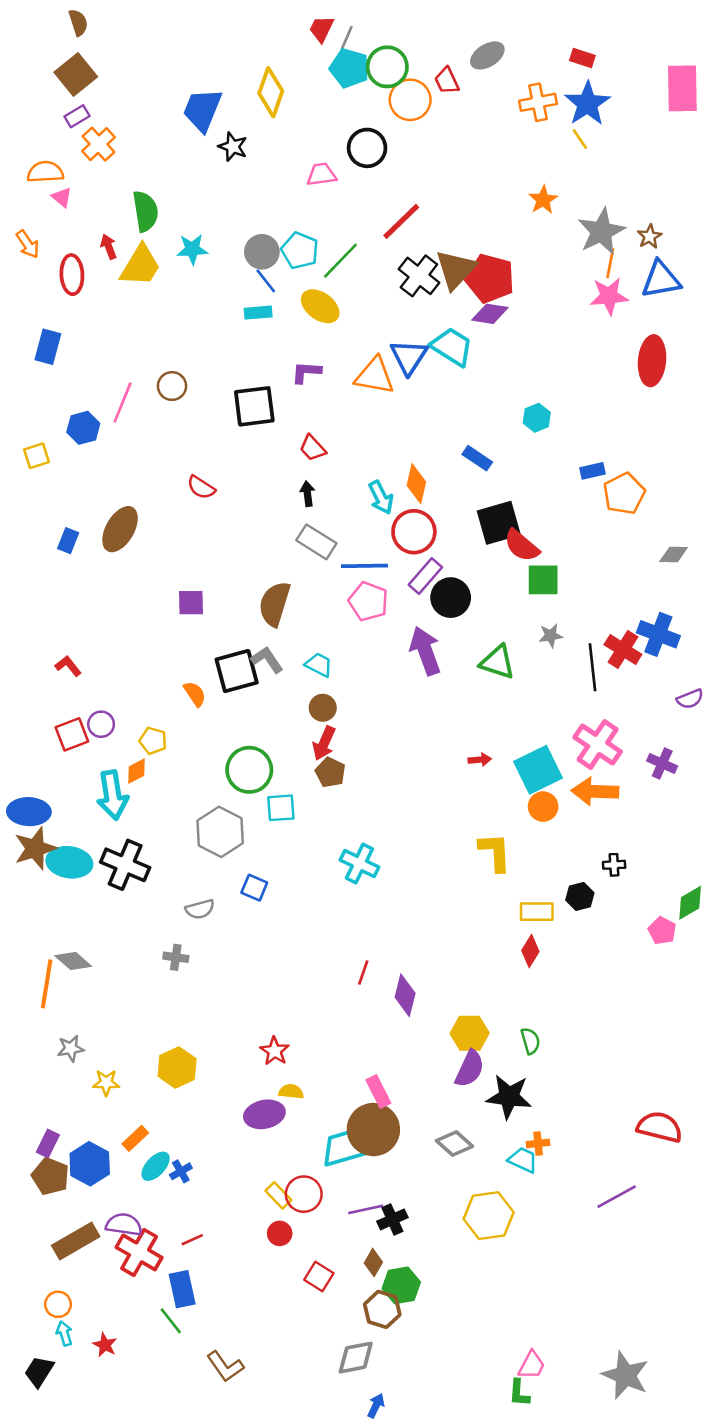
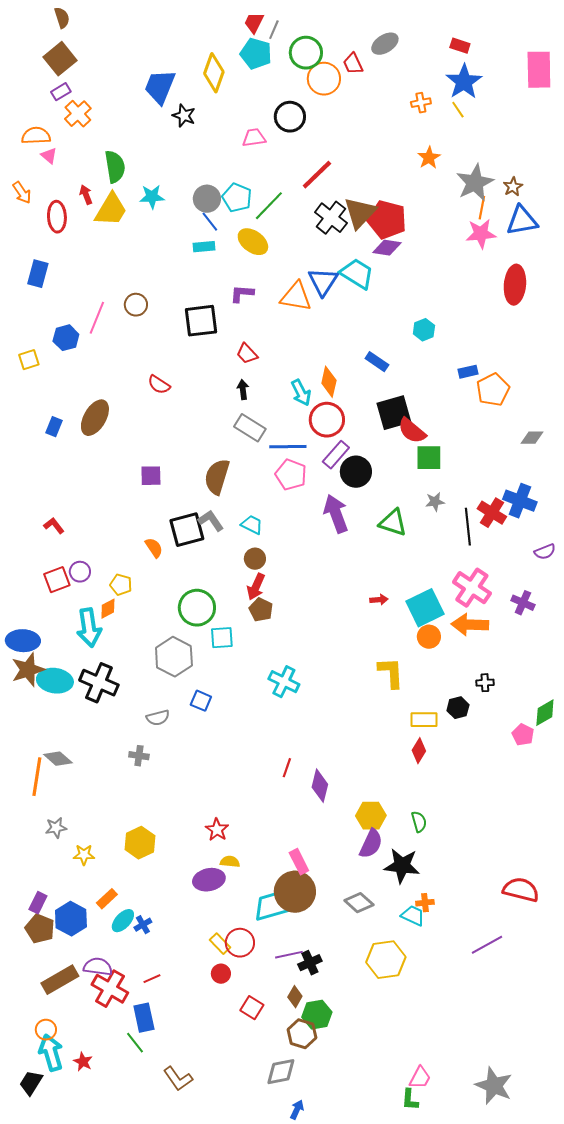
cyan pentagon: (349, 68) -> (256, 54), moved
orange cross: (538, 102) -> (421, 103), moved, size x0.7
cyan arrow: (64, 1333) -> (51, 1053), size x1.8

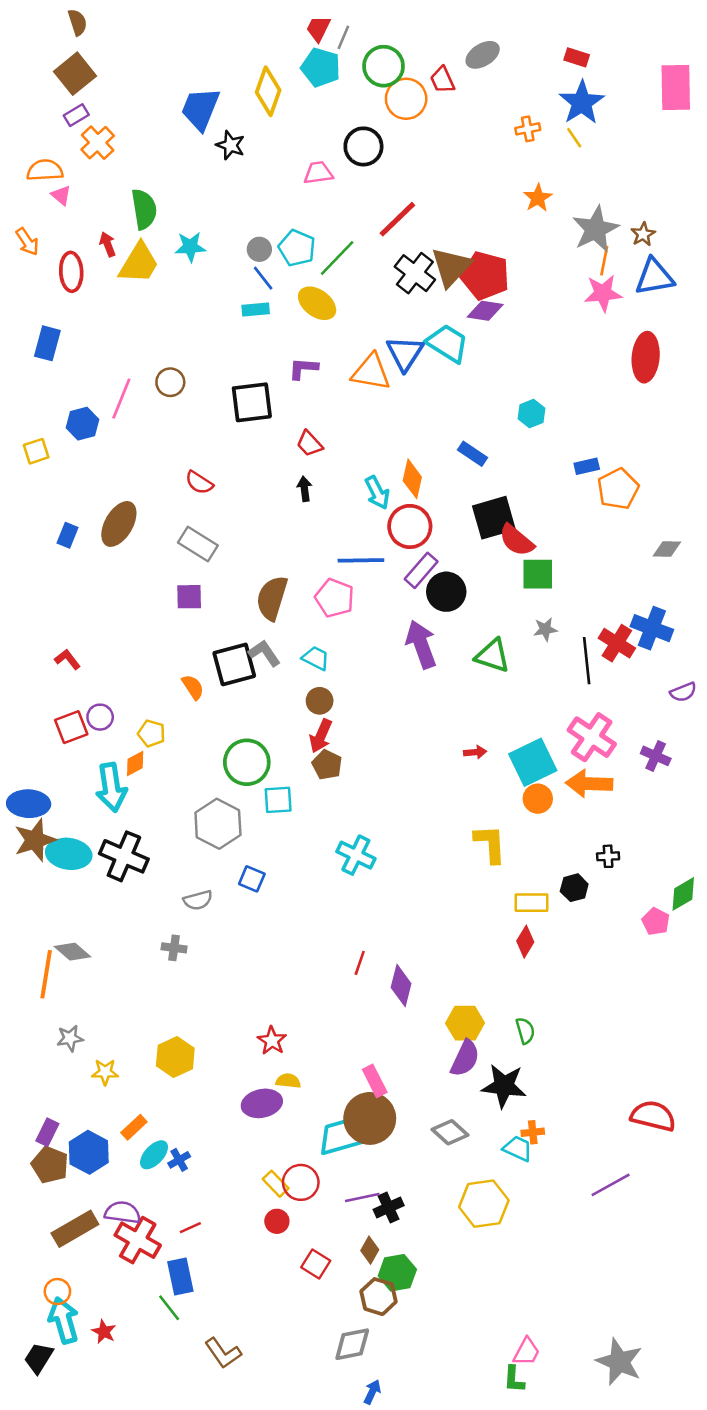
gray circle: (207, 199) -> (259, 249), size x0.7
gray rectangle: (250, 428) -> (198, 544), moved
pink pentagon: (291, 475) -> (335, 598), moved

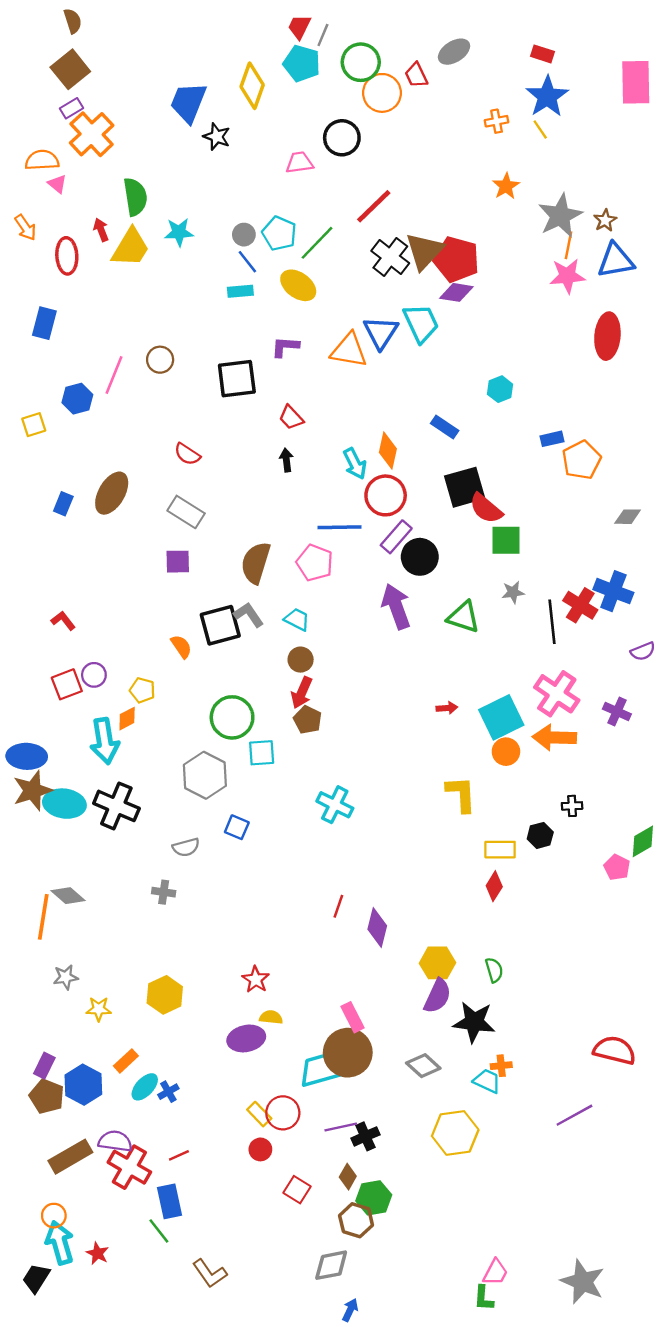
orange cross: (98, 143) -> (92, 134), size x1.4
cyan trapezoid: (447, 343) -> (421, 323), turned 33

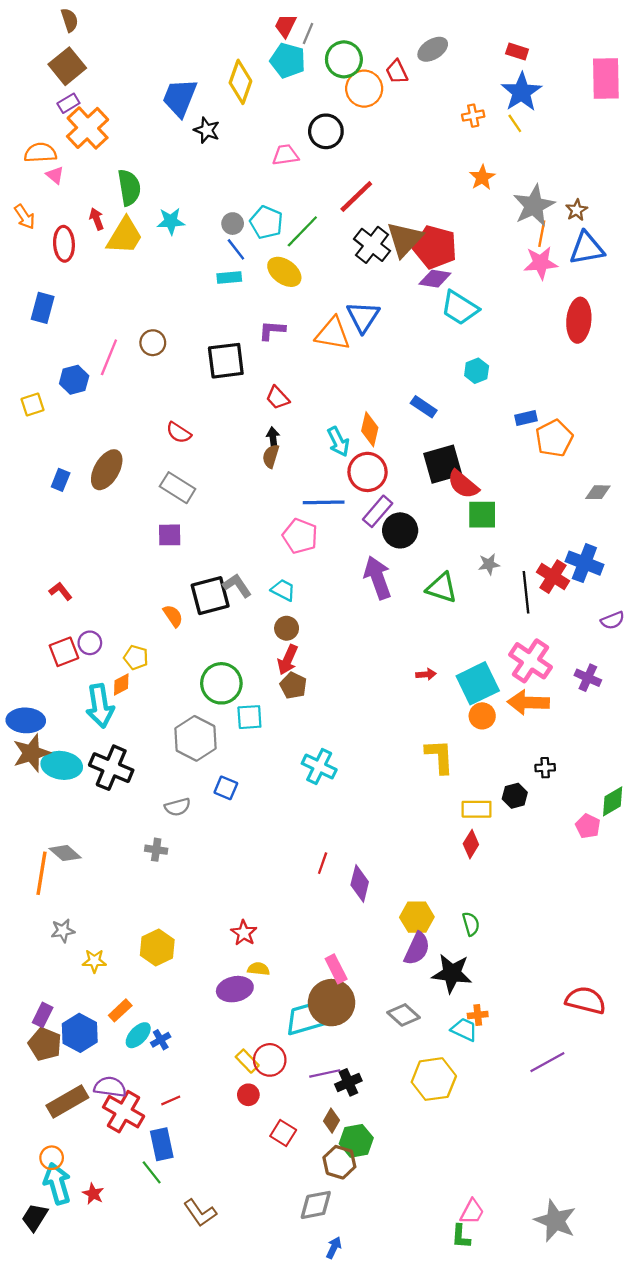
cyan trapezoid: (421, 323) -> (460, 308), moved, turned 147
brown semicircle: (256, 563) -> (271, 456), moved, size x0.6

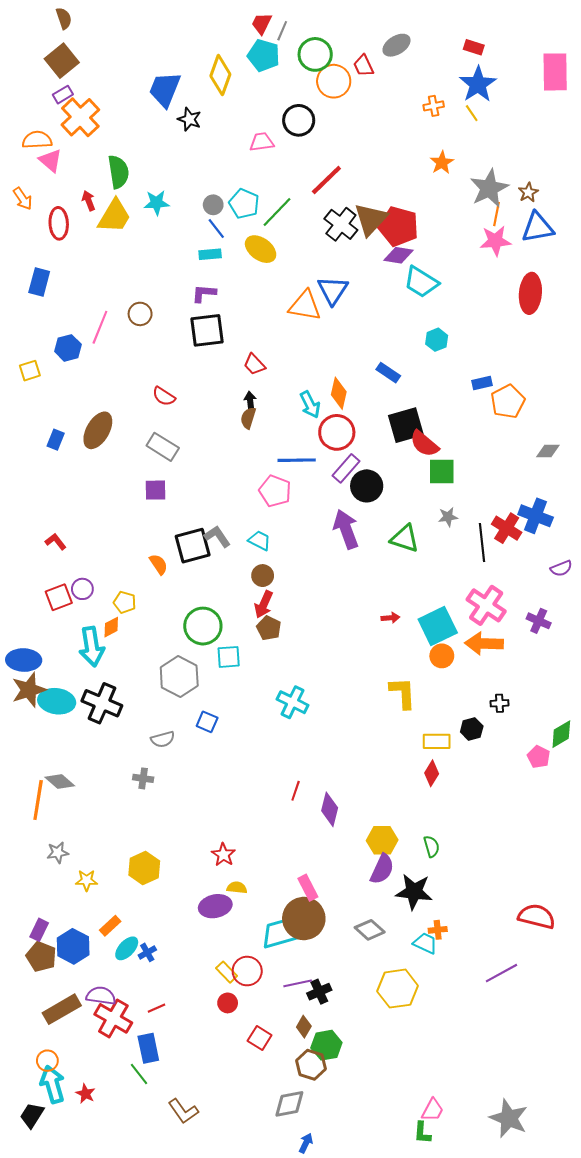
pink triangle: (55, 175) -> (50, 161), size x1.4
purple L-shape: (272, 330) -> (204, 293), moved

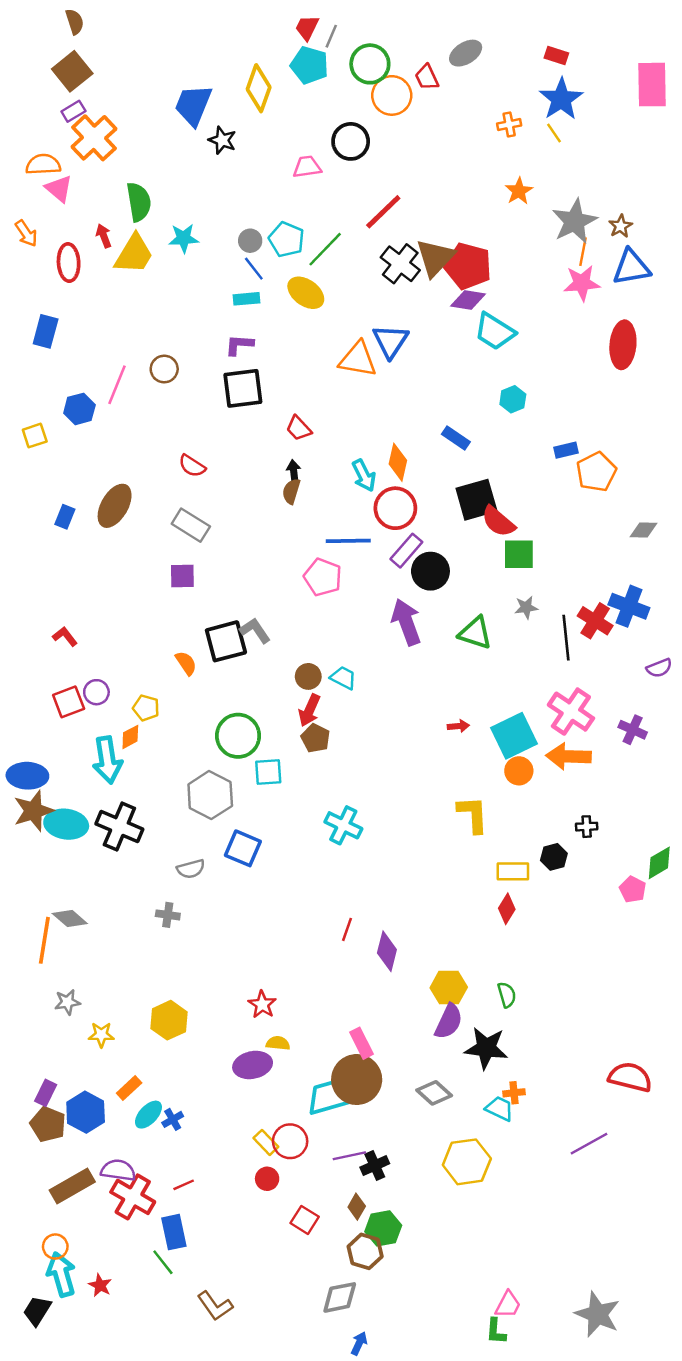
cyan trapezoid: (260, 541) -> (343, 678), moved
blue square: (207, 722) -> (243, 848), size x1.4

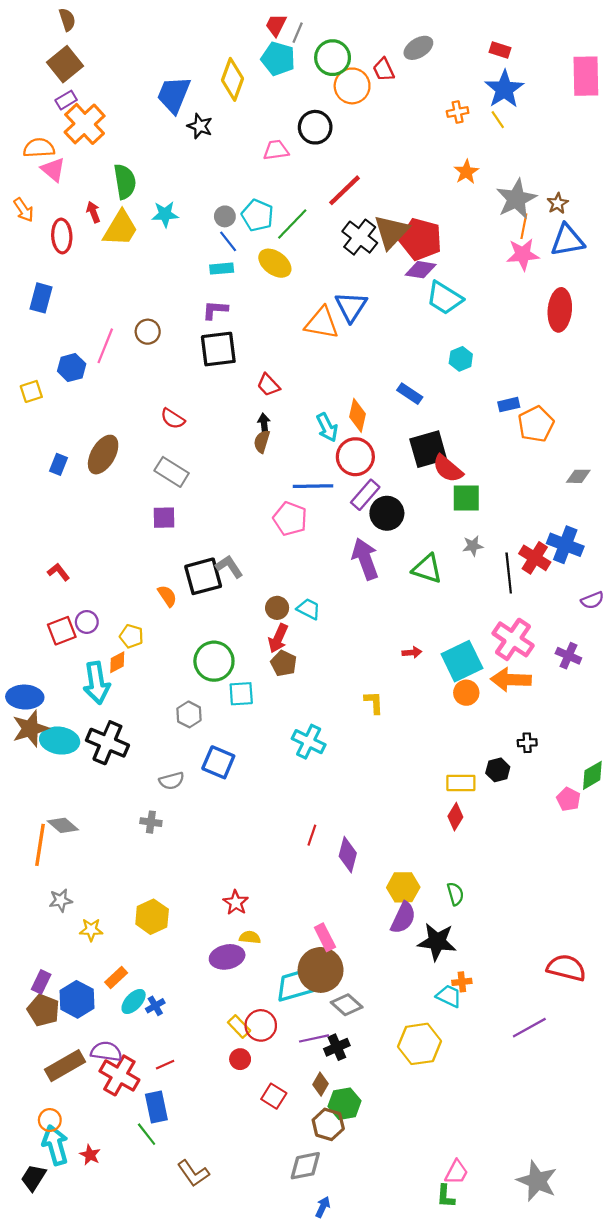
gray hexagon: (210, 795) -> (189, 714), size x0.6
yellow L-shape: (473, 814) -> (374, 702), moved, size x0.7
gray diamond: (434, 1093) -> (347, 1005), moved

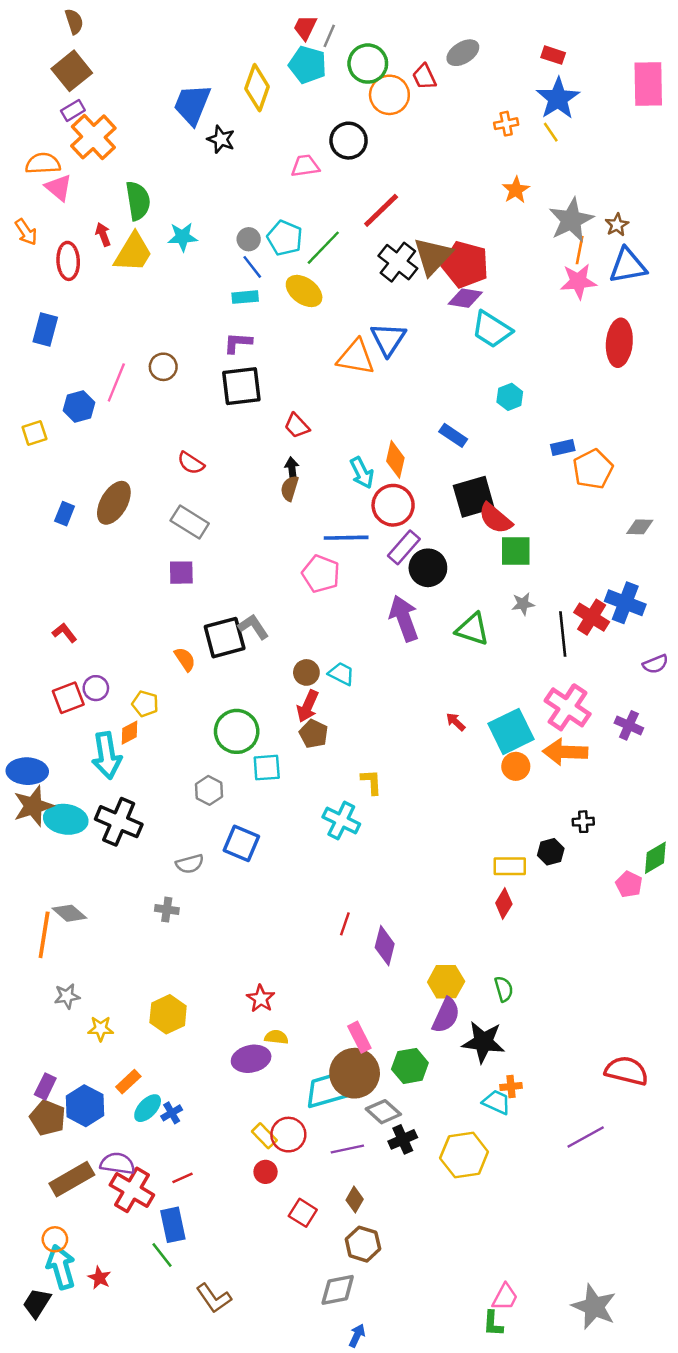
red arrow: (412, 652) -> (456, 722), turned -132
yellow L-shape: (374, 702) -> (371, 782), moved
black cross: (337, 1047) -> (403, 1139), moved
green hexagon: (344, 1104) -> (410, 1066), moved

